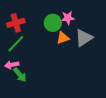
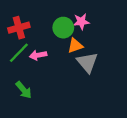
gray triangle: (84, 38) -> (87, 62), moved, turned -36
pink arrow: (12, 65) -> (38, 55), moved

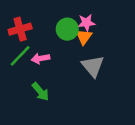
orange triangle: (75, 46) -> (84, 37), moved, turned -35
green arrow: (24, 90) -> (40, 92), moved

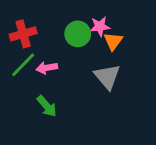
orange triangle: (84, 37) -> (113, 41), moved

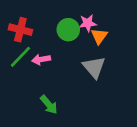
red cross: (23, 34) -> (20, 30), turned 30
green arrow: (47, 106) -> (49, 105), moved

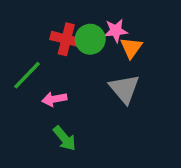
red cross: (20, 30) -> (66, 39), moved
pink arrow: (41, 59) -> (54, 99), moved

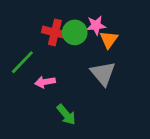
green arrow: (65, 138) -> (66, 115), moved

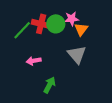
green line: (22, 62) -> (22, 30), moved
green arrow: (66, 115) -> (49, 85), turned -112

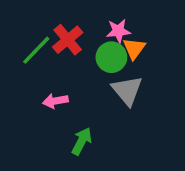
red cross: (41, 24) -> (68, 40), turned 36
green circle: (56, 24) -> (111, 57), moved

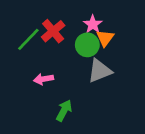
pink star: (118, 31) -> (93, 24), turned -30
gray triangle: (127, 90) -> (100, 71), turned 48

